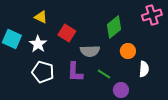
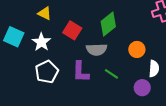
green diamond: (114, 27) -> (108, 24), moved
white pentagon: (43, 72) -> (47, 72), turned 30
purple circle: (121, 90) -> (142, 88), moved

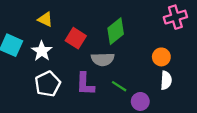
orange circle: (137, 49) -> (161, 57), moved
purple circle: (142, 88) -> (140, 101), moved

